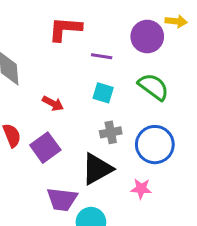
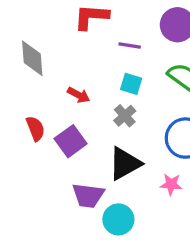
gray cross: (111, 132) -> (125, 116), moved, turned -30

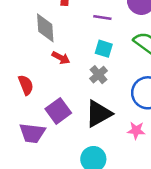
gray diamond: (32, 58) -> (45, 28), moved
purple square: (71, 141) -> (58, 111), moved
purple trapezoid: (88, 195) -> (32, 133), moved

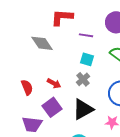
gray diamond: (45, 28) -> (42, 43), turned -30
red arrow: (61, 58) -> (54, 83), moved

